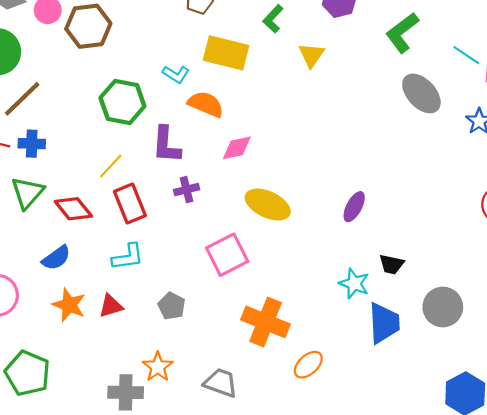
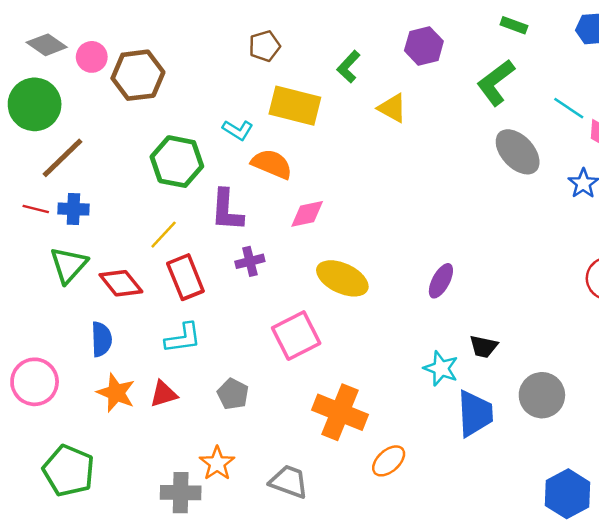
yellow triangle: (311, 55) -> (392, 108), turned -36
blue semicircle: (56, 258) -> (101, 339), turned -56

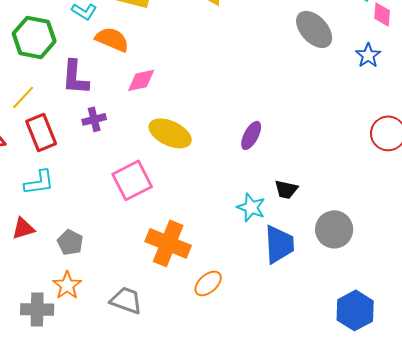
gray pentagon: (233, 394) -> (70, 242), moved

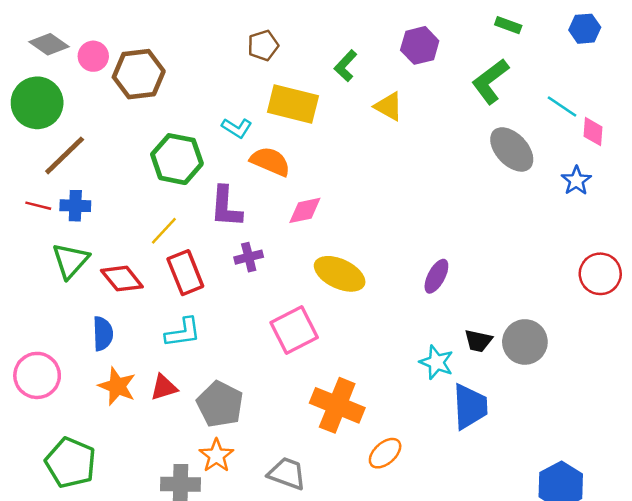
gray circle: (334, 229) -> (525, 342), moved
gray pentagon: (70, 242) -> (220, 404), size x1.5

